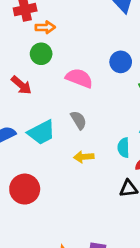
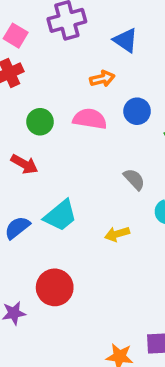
orange arrow: (45, 27) -> (102, 79), moved
pink semicircle: (79, 78) -> (90, 119), moved
gray semicircle: (79, 120) -> (134, 179), moved

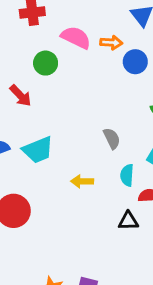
blue circle: (137, 111) -> (135, 62), moved
pink semicircle: (90, 119) -> (76, 38), moved

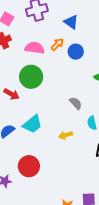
orange arrow: (111, 43) -> (57, 44), turned -32
green circle: (46, 63) -> (31, 77), moved, size x1.5

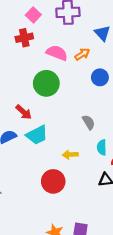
blue circle: (76, 52) -> (100, 77), moved
red arrow: (12, 94) -> (24, 112), moved
red circle: (29, 166) -> (53, 181), moved

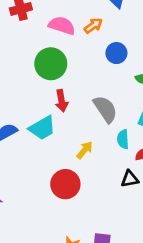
red arrow: (24, 112) -> (62, 101), moved, turned 42
gray semicircle: (89, 122) -> (105, 109), size x1.5
yellow arrow: (70, 155) -> (85, 150), turned 136

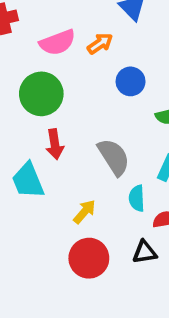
pink semicircle: (62, 26) -> (57, 42), turned 140
cyan trapezoid: (42, 128) -> (28, 181), turned 96
red circle: (65, 184) -> (89, 258), moved

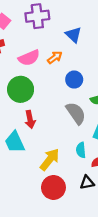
gray semicircle: (114, 157) -> (76, 113), moved
yellow arrow: (85, 212) -> (50, 160), size x1.5

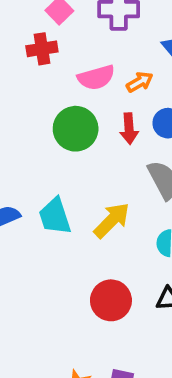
red arrow: (30, 119) -> (129, 129), moved
yellow arrow: (50, 160) -> (112, 220), moved

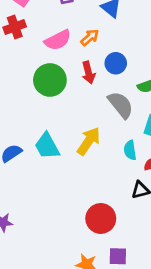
red circle: (111, 300) -> (101, 218), moved

